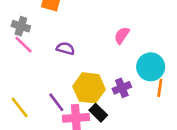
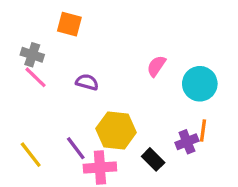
cyan circle: (151, 67) -> (200, 84), moved
purple cross: (122, 88) -> (187, 142), moved
black rectangle: (98, 113) -> (153, 159), moved

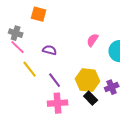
yellow hexagon: (116, 130) -> (88, 80), moved
purple line: (76, 148) -> (55, 80), moved
yellow line: (31, 155) -> (30, 69), moved

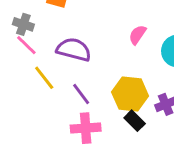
purple semicircle: (50, 50) -> (74, 50), size x1.6

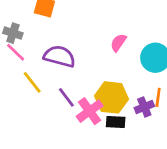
black rectangle: (135, 121) -> (116, 122), turned -42
pink cross: (86, 128) -> (90, 111), moved, turned -32

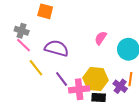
purple cross: (144, 107) -> (120, 86), turned -32
pink cross: (90, 111) -> (79, 89), turned 30

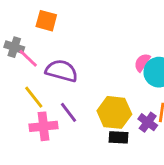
pink semicircle: (101, 38) -> (142, 62), moved
pink line: (24, 45) -> (28, 58), moved
pink cross: (79, 89) -> (43, 126), moved

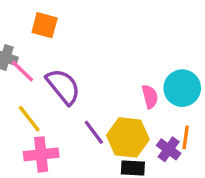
pink semicircle: (142, 62) -> (150, 97), moved, turned 132
purple semicircle: (62, 71) -> (63, 86), turned 36
purple line: (68, 112) -> (94, 132), moved

